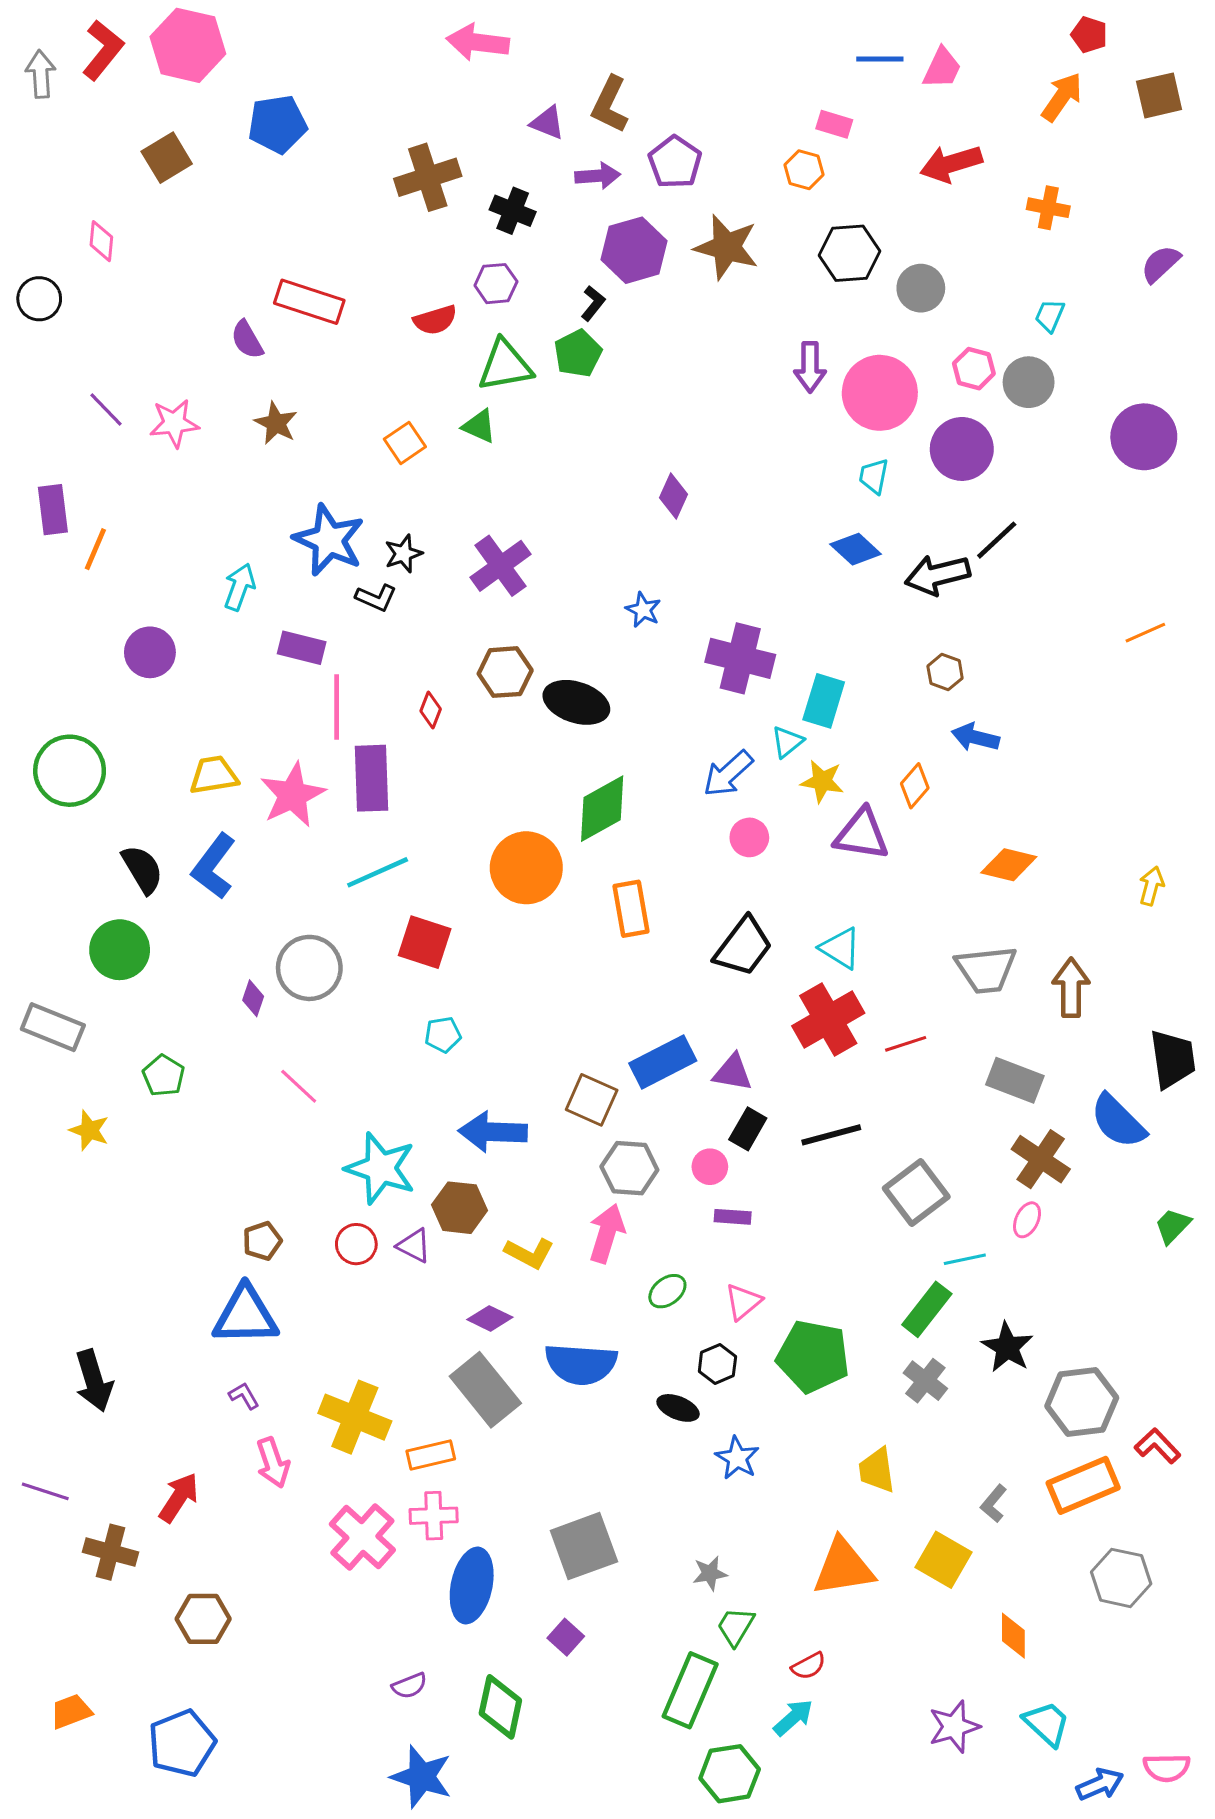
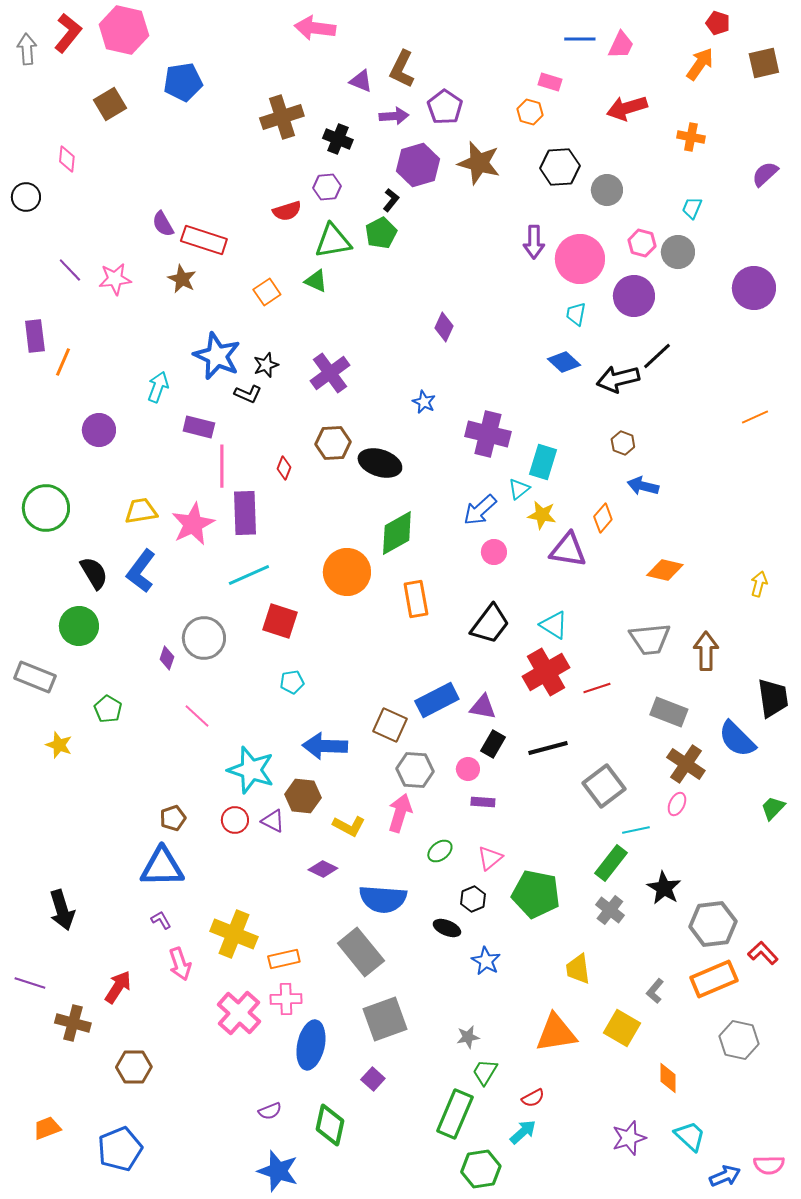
red rectangle: (309, 302) -> (204, 240), moved
gray rectangle: (485, 1390) -> (361, 952), moved

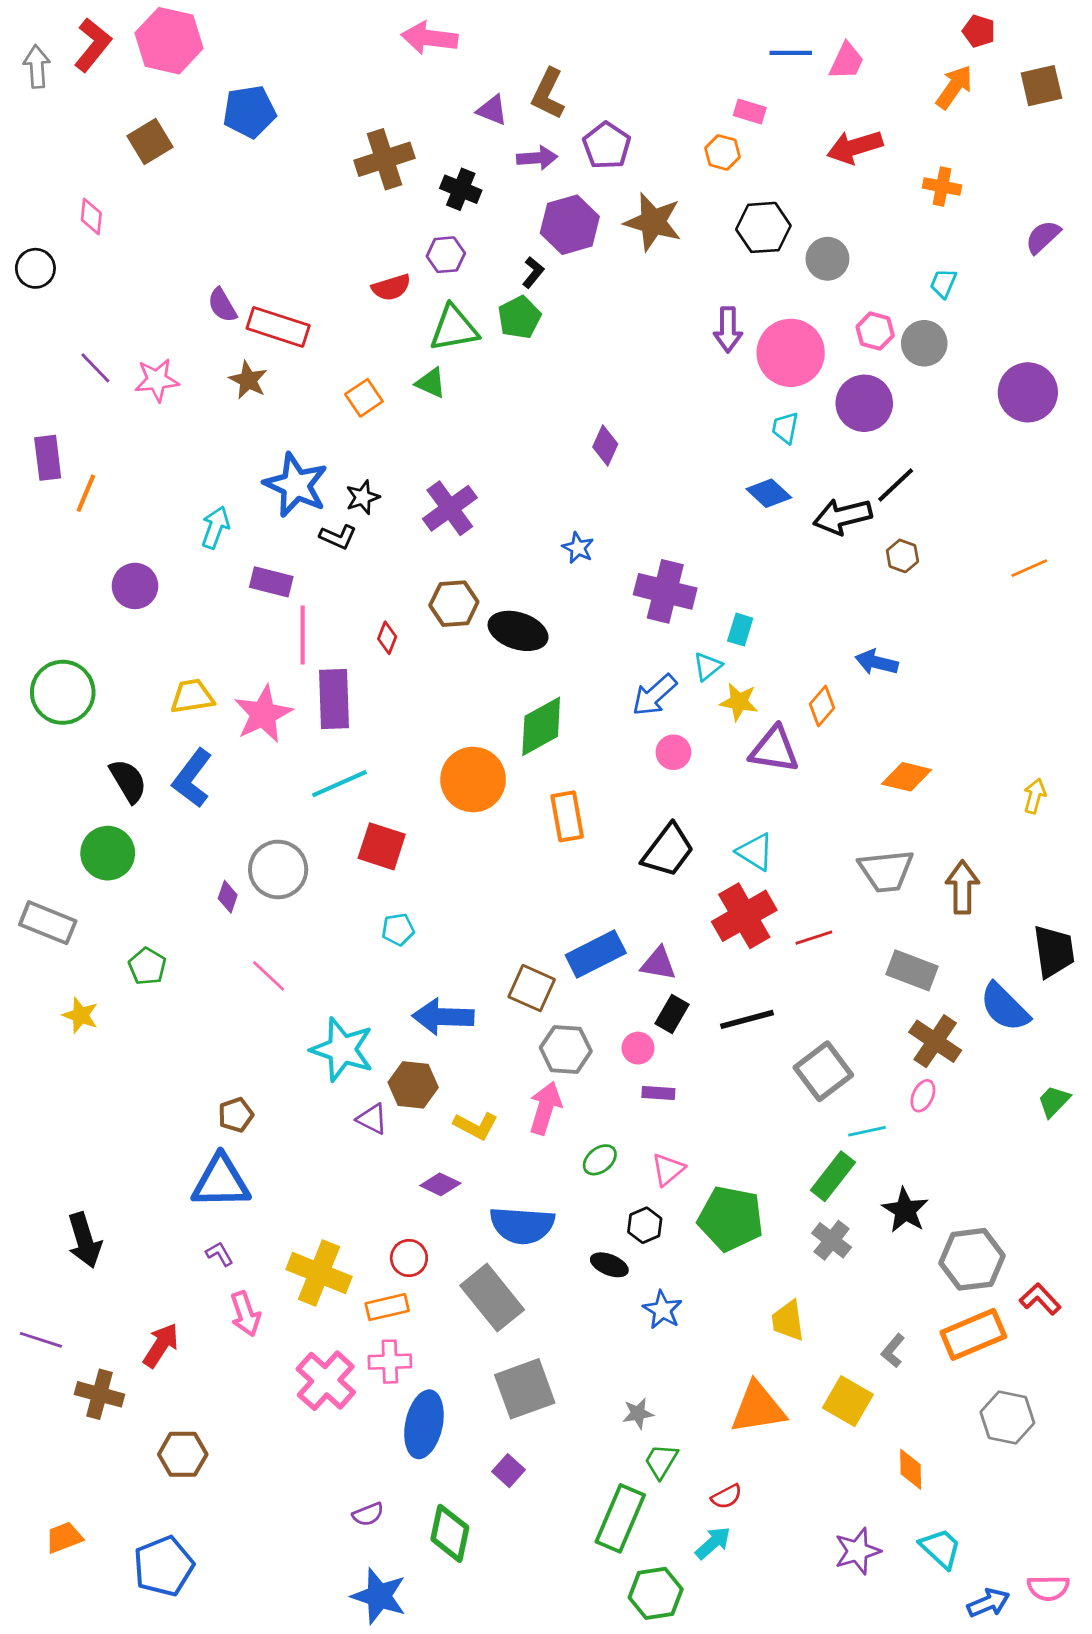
brown hexagon: (623, 443) -> (902, 556), moved
cyan rectangle: (543, 462) -> (740, 630), size x0.7
red circle: (235, 820) -> (409, 1258), moved

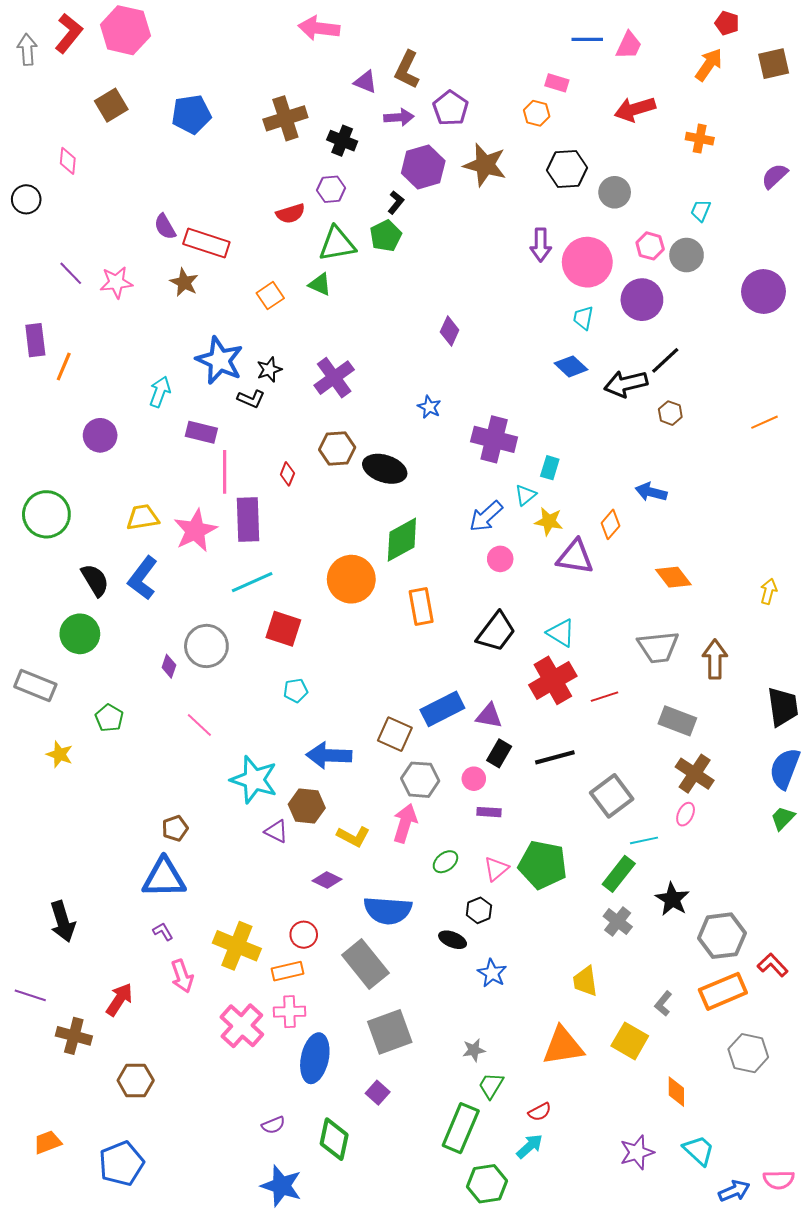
blue pentagon: (249, 112) -> (191, 114), moved
orange diamond: (907, 777) -> (673, 577), turned 39
blue semicircle: (1005, 1007) -> (785, 769), moved, turned 66
green pentagon: (731, 1218) -> (543, 865), moved

